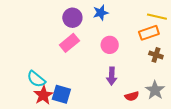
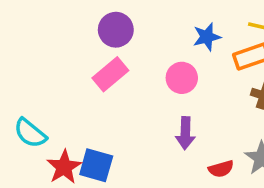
blue star: (101, 13) -> (207, 37), moved
cyan semicircle: (36, 79) -> (30, 133), moved

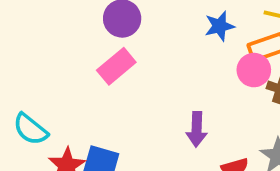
pink circle: (182, 78) -> (254, 70), moved

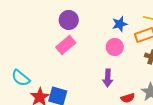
pink circle: (254, 70) -> (115, 47), moved

